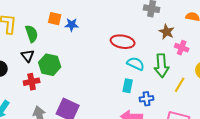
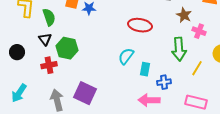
cyan semicircle: (136, 64) -> (126, 56), moved, turned -78

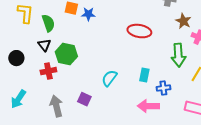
cyan semicircle: (126, 56) -> (109, 78), moved
purple square: (85, 93) -> (84, 99), size x0.6

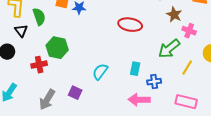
black triangle: (44, 45) -> (21, 31), moved
green arrow: (178, 55) -> (169, 49), turned 55
gray arrow: (56, 106) -> (47, 100), turned -135

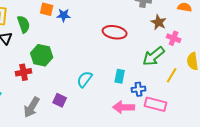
pink rectangle: (186, 102) -> (156, 104), moved

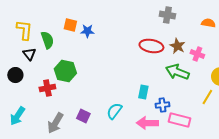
brown star: (159, 22) -> (177, 46), moved
red ellipse: (115, 32) -> (151, 46), moved
green arrow: (154, 56) -> (177, 72), turned 60
yellow line: (172, 75) -> (207, 97), moved
cyan semicircle: (85, 79) -> (114, 111), moved

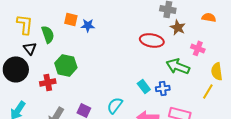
brown star: (177, 46) -> (178, 27), moved
black circle: (15, 75) -> (16, 69), size x1.6
cyan rectangle: (143, 92) -> (144, 86), turned -48
blue cross: (162, 105) -> (163, 88), moved

